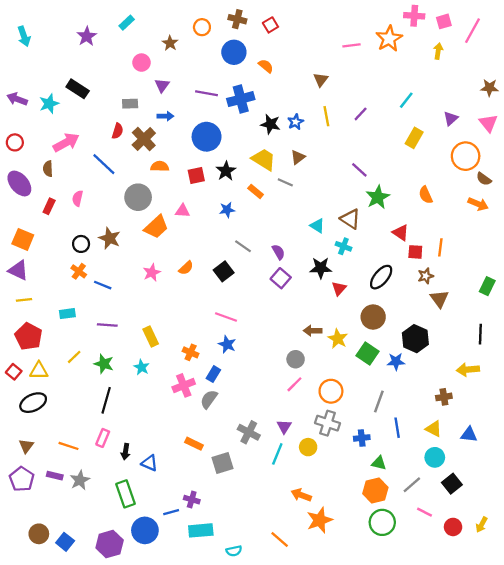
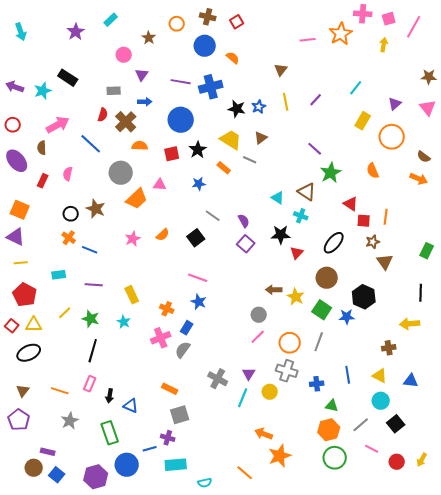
orange circle: (466, 156) -> (392, 137), moved
gray line: (379, 401) -> (319, 342), moved
gray square: (223, 463) -> (180, 415), moved
purple rectangle: (55, 476) -> (48, 452), moved

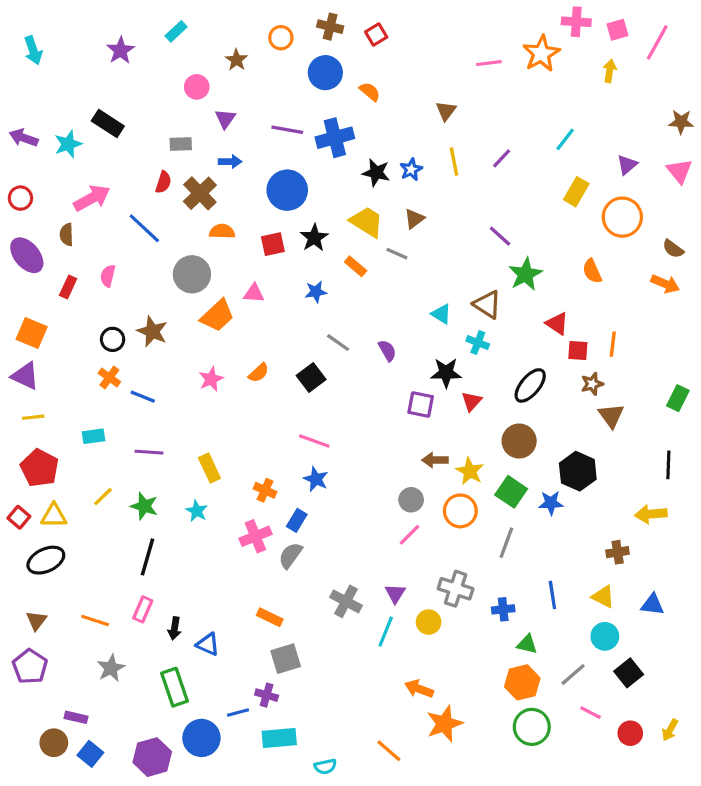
purple square: (246, 244) -> (421, 404), moved, turned -30
orange circle: (290, 343) -> (460, 511), moved

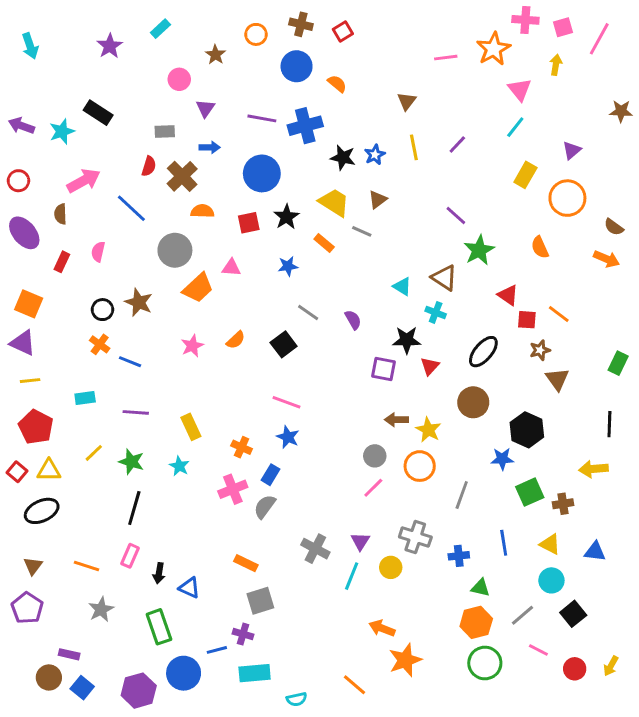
pink triangle: (679, 171) -> (520, 89), moved
orange line: (613, 344) -> (559, 314), turned -60
green square: (511, 492) -> (530, 492), moved, turned 32

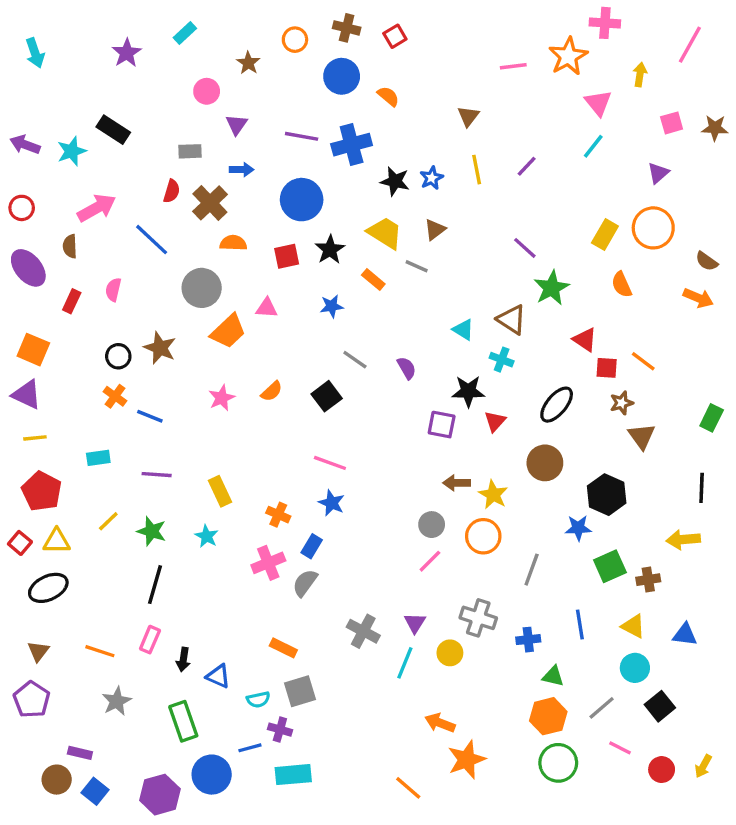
pink square: (563, 27) -> (672, 123), moved
yellow rectangle: (525, 175) -> (605, 235), moved
cyan semicircle: (297, 699) -> (258, 700), moved

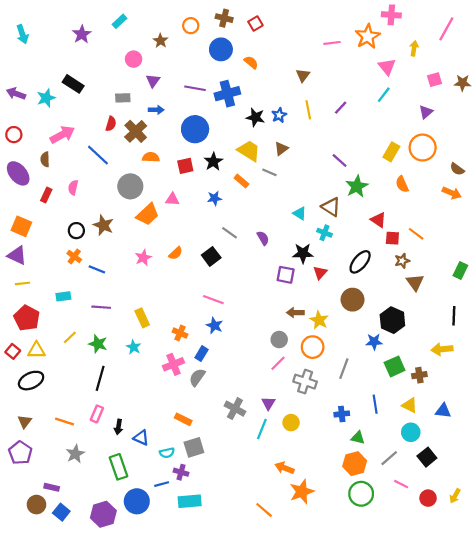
gray cross: (478, 618) -> (305, 382), moved

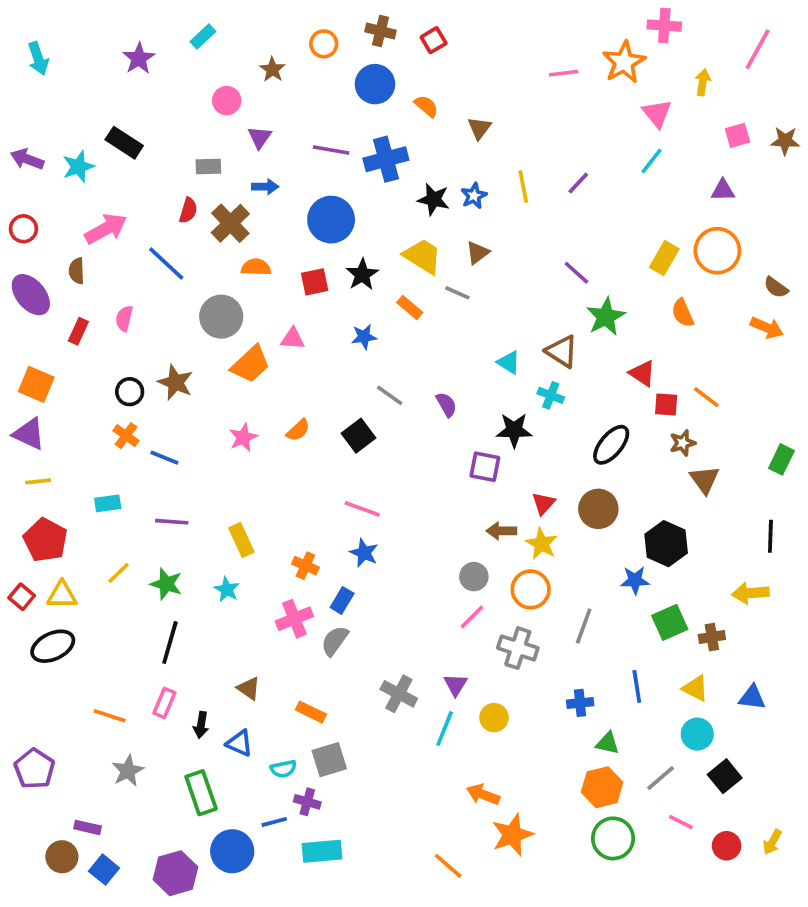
brown triangle: (303, 75) -> (479, 128), moved
purple triangle: (426, 112) -> (723, 190), turned 40
red triangle: (320, 273) -> (543, 503), moved
brown triangle: (25, 421) -> (249, 688), moved, turned -32

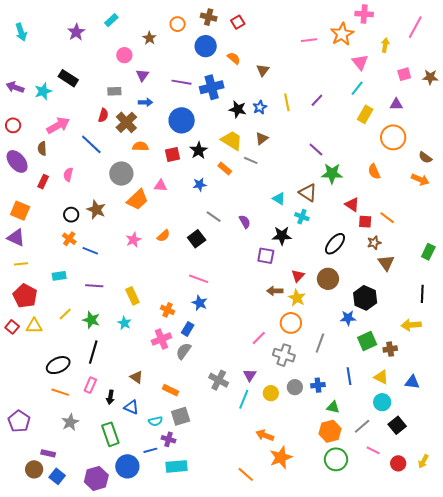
yellow rectangle: (664, 258) -> (365, 114), moved
green star: (606, 317) -> (332, 174), turned 30
gray circle: (474, 577) -> (295, 387), moved
black ellipse: (53, 646) -> (58, 365), moved

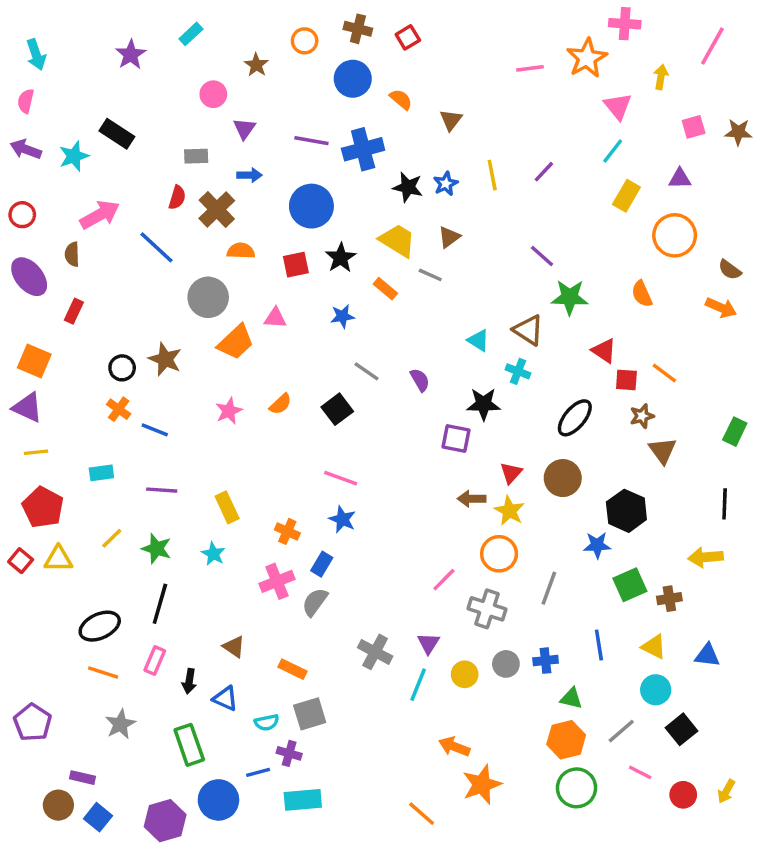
pink semicircle: (68, 175) -> (26, 101), moved

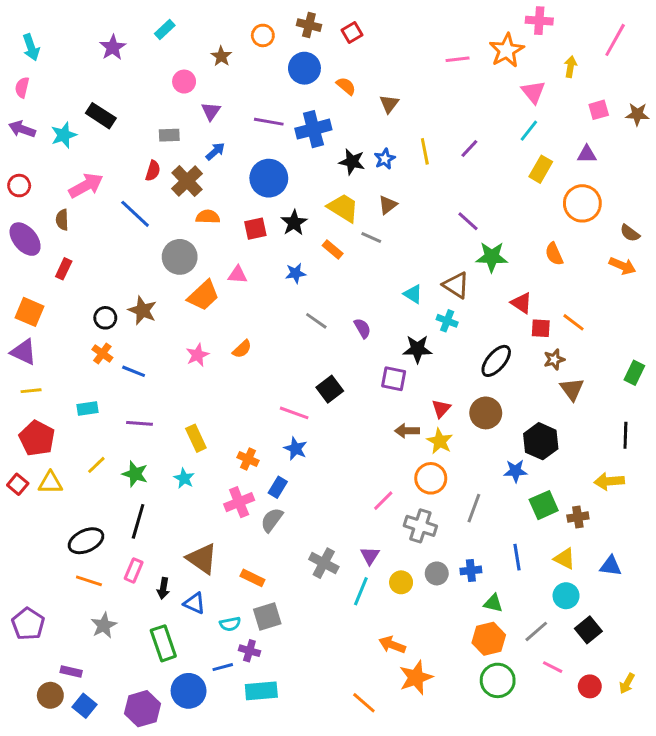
blue arrow: (249, 175) -> (215, 151), turned -42
black square: (337, 409) -> (330, 389), moved
brown triangle: (234, 647) -> (202, 559), size x1.6

